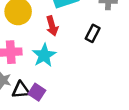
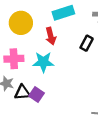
cyan star: (44, 55) -> (43, 62), turned 30

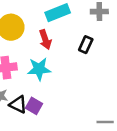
black triangle: (22, 92) -> (18, 104), turned 35

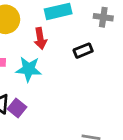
black rectangle: (86, 45) -> (83, 51), turned 35

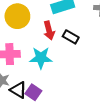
black rectangle: (83, 51) -> (71, 37), moved, turned 56

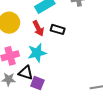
black triangle: (18, 90) -> (26, 73), moved

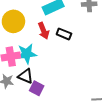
cyan star: (37, 53) -> (27, 54), moved

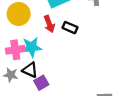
purple square: (37, 88) -> (41, 83), turned 32

